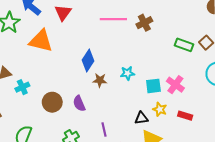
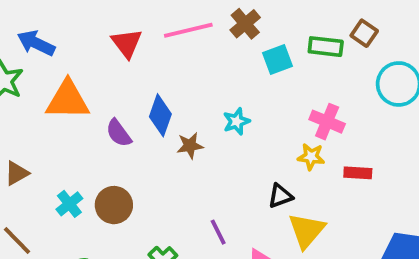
red triangle: (63, 13) -> (127, 43), moved
cyan square: (153, 86) -> (277, 59), moved
cyan cross: (22, 87) -> (69, 204), moved
purple semicircle: (79, 103) -> (119, 133), moved
yellow star: (160, 109) -> (311, 157), moved

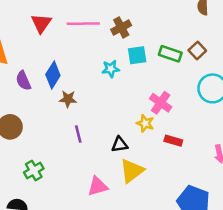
cyan star: (236, 121) -> (111, 69), moved
purple line: (218, 232) -> (78, 134), moved

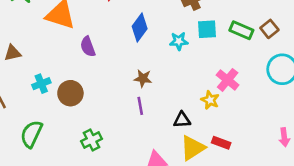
blue diamond: (53, 75) -> (140, 28), moved
brown star: (68, 99) -> (143, 78), moved
red rectangle: (173, 141) -> (221, 143), moved

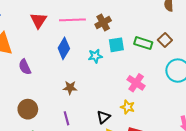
brown circle: (70, 93) -> (28, 109), moved
yellow star: (210, 100) -> (128, 107), moved
purple line: (140, 106) -> (66, 118), moved
black triangle: (182, 120) -> (103, 117), turned -32

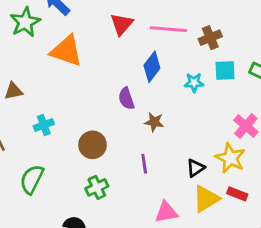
purple semicircle: (25, 67) -> (126, 99), moved
yellow star: (128, 107) -> (230, 158), size x1.5

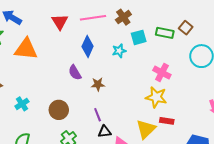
black triangle: (195, 168) -> (105, 132), moved, turned 40

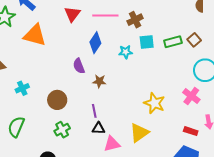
green rectangle: (165, 33) -> (173, 42), turned -36
pink cross: (162, 73) -> (191, 96), moved
red rectangle: (167, 121) -> (191, 131), moved

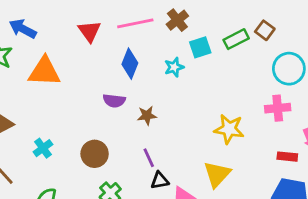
purple semicircle: (79, 66) -> (114, 101), turned -49
pink cross: (191, 96) -> (278, 108), turned -30

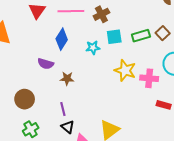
pink cross: (278, 108) -> (149, 78), moved
yellow star: (229, 129) -> (125, 70), moved
red rectangle: (287, 157) -> (164, 105), moved
black triangle: (160, 181) -> (68, 127), turned 40

